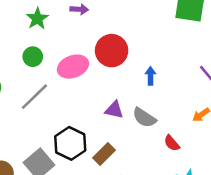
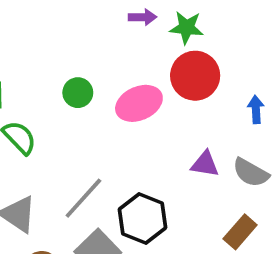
green star: (37, 19) -> (186, 28), moved, turned -30
gray line: (34, 97) -> (83, 198), moved
brown rectangle: (104, 154) -> (240, 232), moved

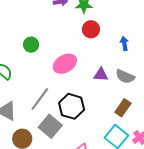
red circle: (195, 76) -> (91, 29), size x0.7
pink ellipse: (139, 103) -> (65, 64), moved

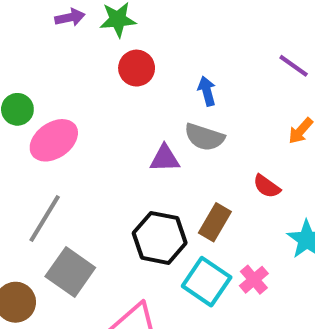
pink ellipse: (65, 64) -> (54, 140), moved
gray semicircle: (125, 77) -> (204, 137), moved
black hexagon: (72, 106) -> (160, 238), moved

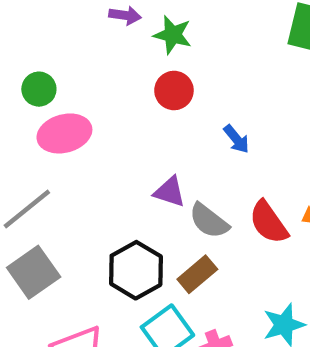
blue arrow: (207, 91) -> (236, 139), turned 136
gray semicircle: (204, 137) -> (209, 221), moved
red semicircle: (267, 186) -> (269, 222), moved, size x1.5

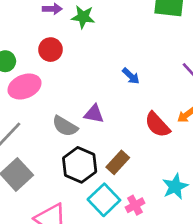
red circle: (174, 90) -> (50, 50), moved
gray semicircle: (209, 221) -> (65, 126), moved

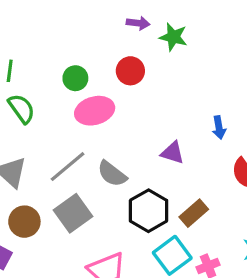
blue arrow: (131, 76) -> (219, 128), moved, turned 30
gray semicircle: (65, 126) -> (112, 174), moved

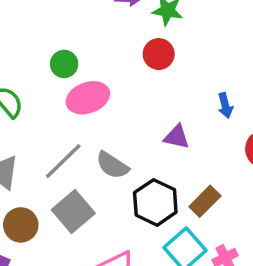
red circle: (130, 71) -> (159, 54), moved

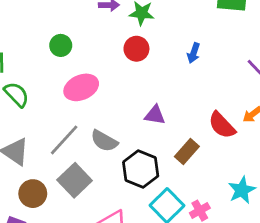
green circle: (64, 64) -> (61, 45), moved
blue arrow: (225, 106) -> (194, 53), moved, turned 36
brown rectangle: (205, 201) -> (187, 152), moved

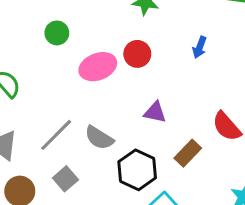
red circle: (136, 49) -> (137, 54), moved
pink ellipse: (81, 87) -> (98, 67), moved
gray square: (75, 180) -> (65, 179), size x0.7

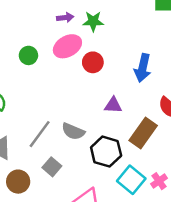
blue arrow: (200, 47) -> (143, 68), moved, size x1.6
pink ellipse: (98, 67) -> (67, 46), moved
brown rectangle: (188, 153) -> (143, 133), size x1.4

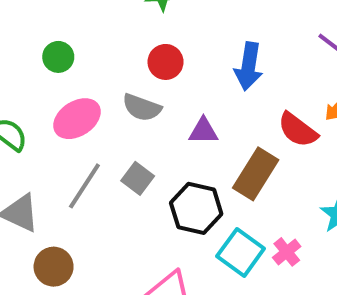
pink ellipse: (67, 46) -> (77, 119), moved
gray semicircle: (73, 131) -> (142, 107), moved
gray square: (52, 167) -> (138, 178), moved

